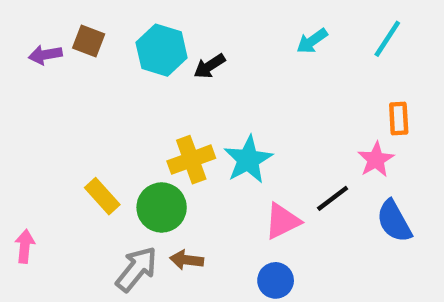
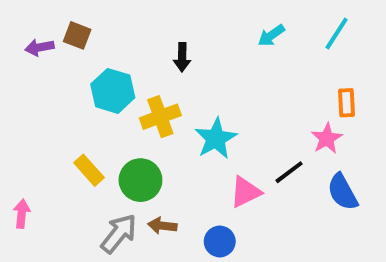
cyan hexagon: (162, 50) -> (113, 91), moved
black arrow: (209, 66) -> (182, 57), turned -56
yellow cross: (191, 160) -> (160, 117), moved
blue circle: (276, 280) -> (220, 241), moved

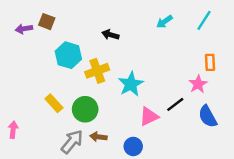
black arrow: (182, 57) -> (110, 35), turned 105

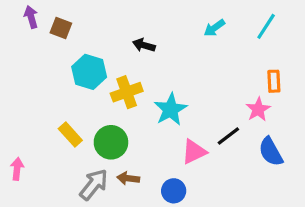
purple arrow: (24, 29) -> (31, 17), moved, turned 84

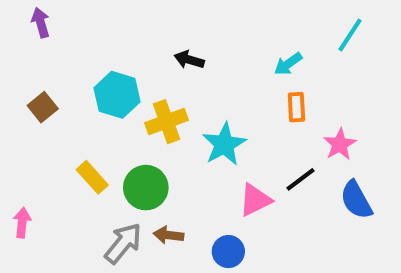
brown square: (61, 28) -> (43, 107), moved, turned 30
cyan arrow: (214, 28) -> (288, 64), moved
orange rectangle: (274, 81) -> (296, 107), moved

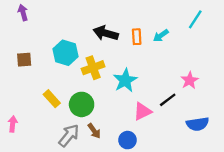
black arrow: (189, 60) -> (106, 33), size x1.5
brown square: (43, 107) -> (24, 60), turned 35
orange rectangle: (296, 107) -> (137, 37), moved
blue semicircle: (356, 200) -> (198, 124), moved, turned -70
brown arrow: (169, 235) -> (94, 131), turned -133

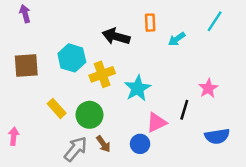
orange rectangle: (137, 37) -> (150, 23), moved
brown square: (24, 60) -> (26, 66), size x1.5
black line: (168, 100) -> (184, 110), turned -36
blue circle: (127, 140) -> (140, 144), moved

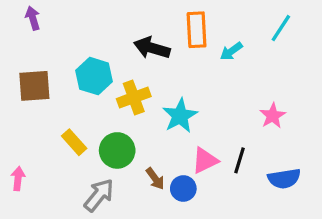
orange rectangle: (150, 23) -> (197, 30), size x1.5
black line: (184, 110) -> (240, 160), moved
brown arrow: (103, 144) -> (155, 179), moved

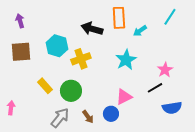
purple arrow: (33, 18) -> (20, 21), moved
cyan star: (180, 116) -> (126, 60), moved
black line: (240, 160) -> (155, 88), moved, turned 42
brown arrow: (155, 179) -> (88, 117), moved

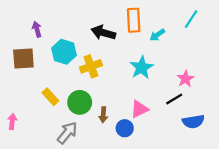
purple arrow: (20, 21) -> (37, 29), moved
brown arrow: (88, 117) -> (103, 115), moved, turned 40

